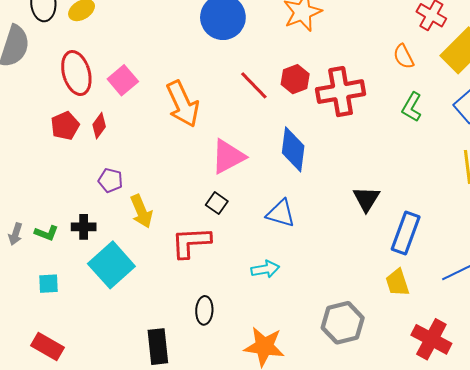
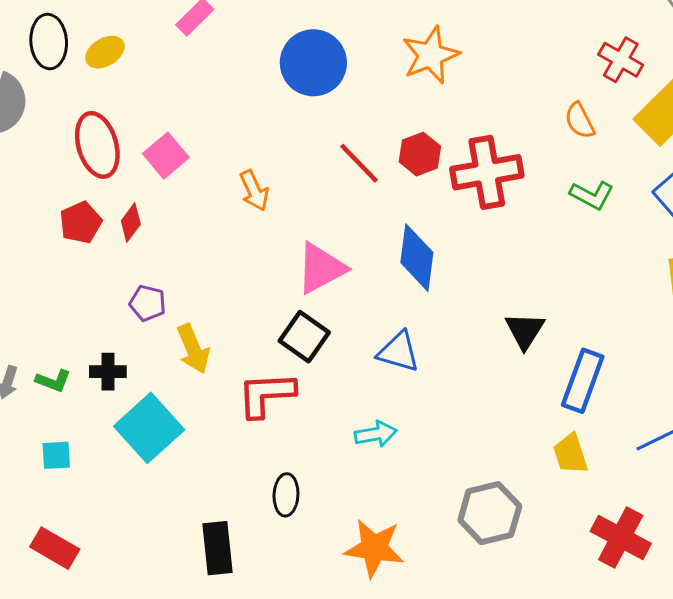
orange arrow: (183, 104) -> (254, 191), size x0.6
green L-shape: (412, 107) -> (592, 195), turned -92
black square: (217, 203) -> (304, 337), size x1.5

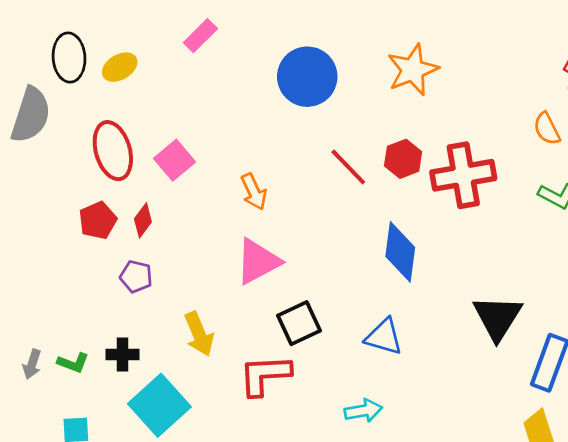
pink triangle: (321, 268) -> (258, 261), moved
purple pentagon: (148, 303) -> (136, 277), moved
black triangle: (525, 331) -> (498, 318), size x1.4
black square: (304, 337) -> (299, 323), turned 30

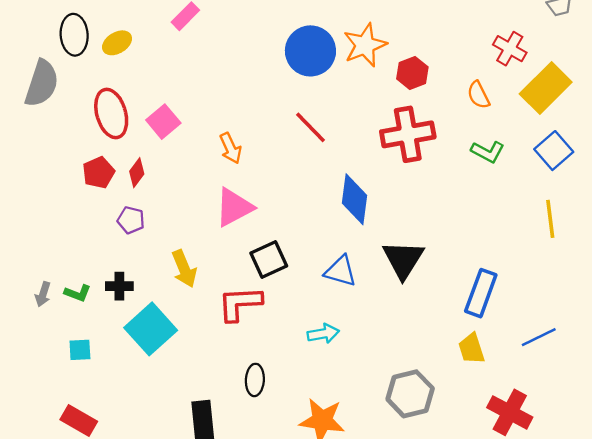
blue circle: (307, 77) -> (310, 51), moved
red hexagon: (403, 159) -> (412, 73), moved
black triangle: (498, 318) -> (403, 259), moved

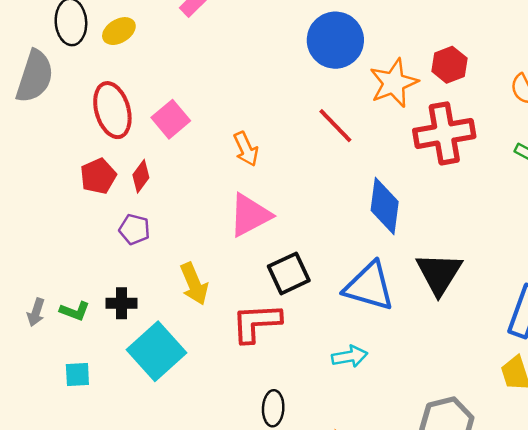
orange star: (365, 45) -> (394, 83), moved
blue triangle: (341, 271) -> (369, 286), size x1.4

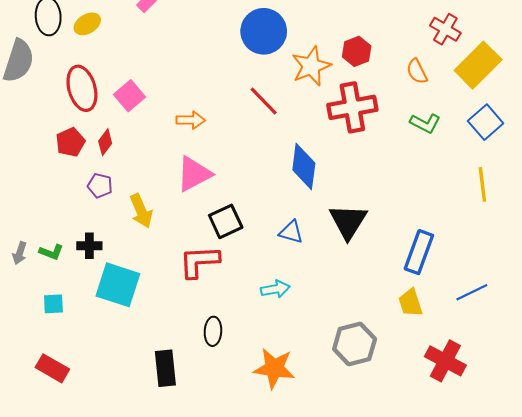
orange arrow: (246, 149) -> (191, 120), turned -64
yellow arrow: (194, 284) -> (141, 211), moved
blue triangle: (369, 286) -> (291, 232), size x0.6
cyan square: (156, 351) -> (118, 285), turned -30

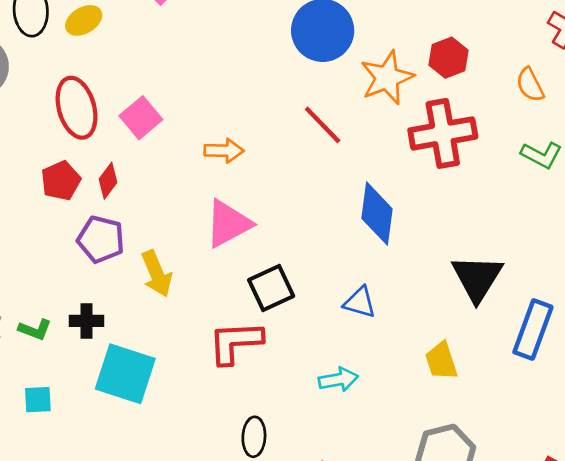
purple pentagon: (100, 186) -> (101, 239), size x1.4
black triangle: (348, 221) -> (477, 278), moved
yellow trapezoid: (411, 303) -> (441, 361), moved

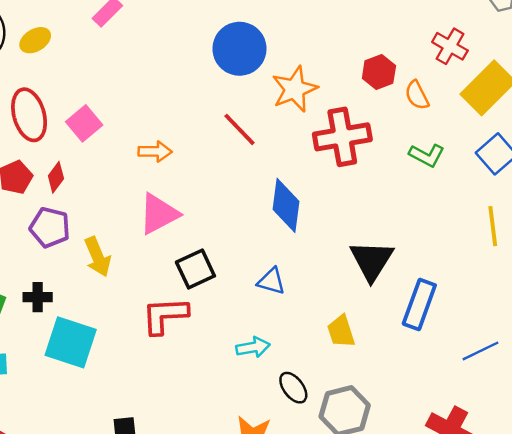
red hexagon: (449, 58) -> (379, 72), moved
black ellipse: (254, 437) -> (293, 388), moved, turned -40

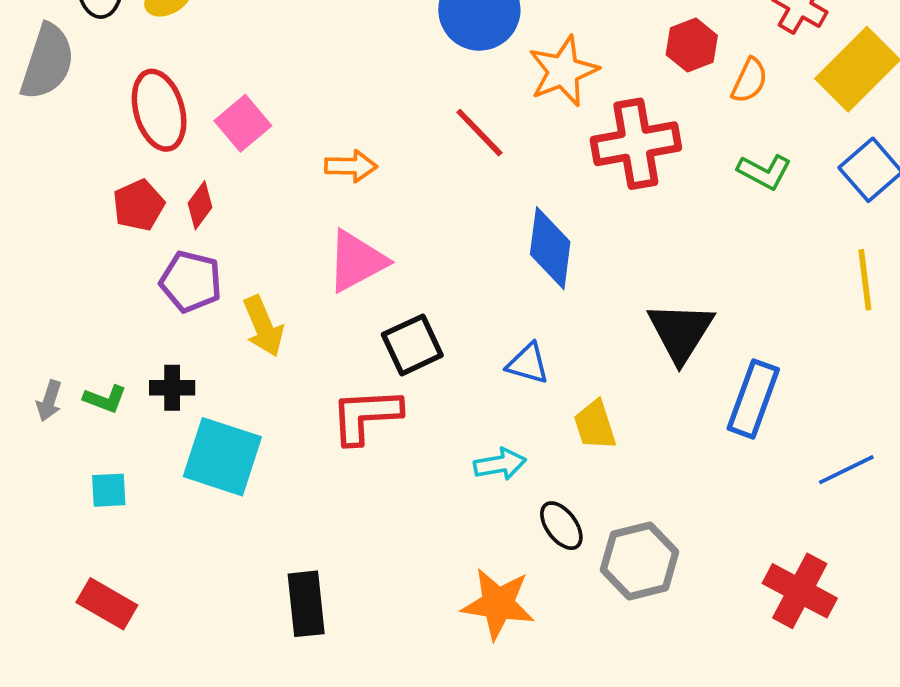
orange semicircle: (417, 95) -> (749, 80), turned -128
yellow trapezoid: (341, 331) -> (595, 425), moved

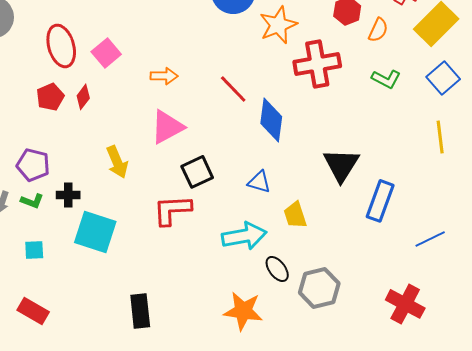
red line: (479, 133) -> (233, 89), moved
purple pentagon: (191, 282) -> (33, 165), moved
cyan arrow: (500, 464) -> (244, 236), size x1.6

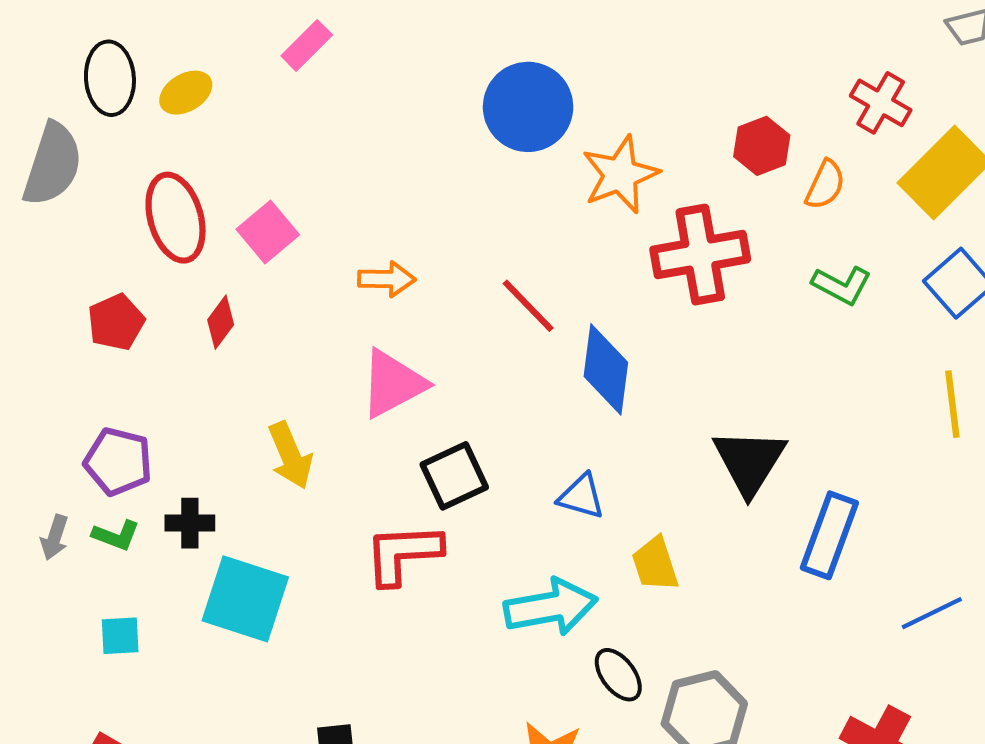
red pentagon: (50, 97) -> (116, 322), moved

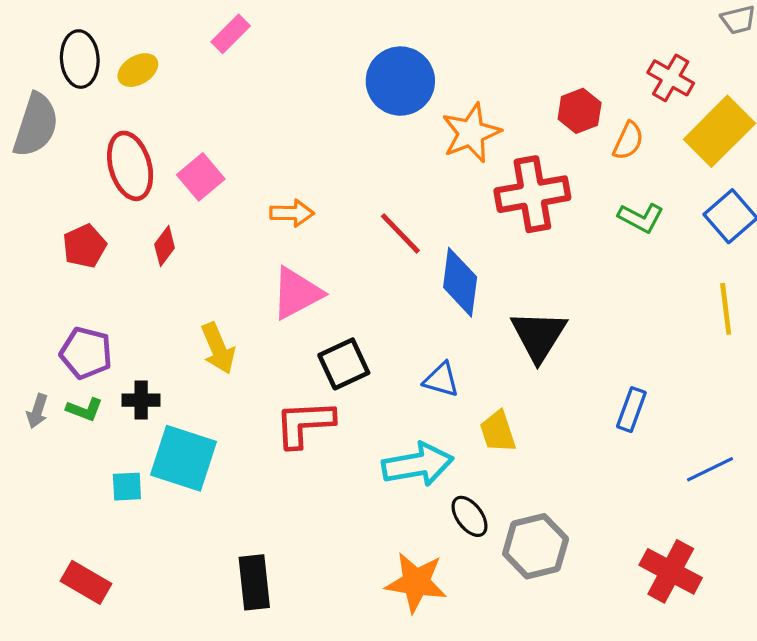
black triangle: (749, 462) -> (539, 336), moved
blue rectangle: (829, 535) -> (631, 410), size x0.7
cyan square: (120, 636) -> (127, 487), moved

